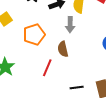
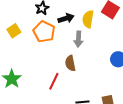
orange pentagon: (34, 35) -> (44, 32), moved, turned -30

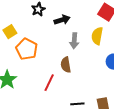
yellow semicircle: (88, 19) -> (97, 36), moved
orange pentagon: (44, 32) -> (27, 49), moved

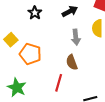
black arrow: (62, 20) -> (70, 11), moved

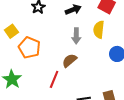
brown semicircle: (72, 62) -> (69, 61), turned 63

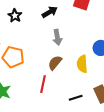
yellow semicircle: (99, 30) -> (82, 64), moved

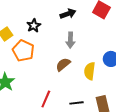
black star: (15, 16) -> (34, 26), moved
red line: (43, 84) -> (46, 99), moved

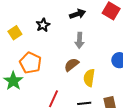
orange pentagon: (23, 51) -> (30, 63), moved
yellow semicircle: (90, 71) -> (89, 78), moved

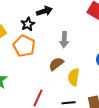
black arrow: (78, 14) -> (44, 11), moved
orange pentagon: (30, 63) -> (24, 46), moved

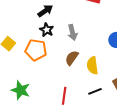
black star: (28, 24) -> (47, 30), moved

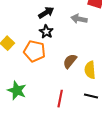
gray arrow: (72, 32) -> (79, 19), moved, turned 112
black line: (95, 91) -> (91, 96), turned 32

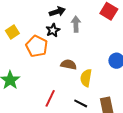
gray arrow: (79, 19) -> (76, 24), moved, turned 63
brown semicircle: (70, 61) -> (69, 65), turned 49

